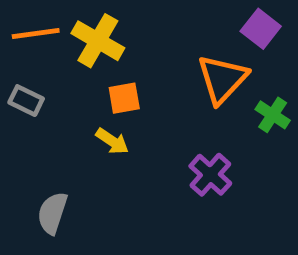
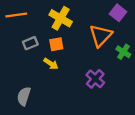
yellow cross: (98, 41) -> (61, 18), moved
gray rectangle: (26, 101) -> (30, 43), moved, turned -48

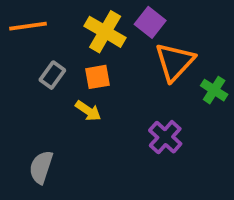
purple square: (118, 13) -> (150, 22), moved
gray rectangle: (30, 43) -> (52, 75), turned -32

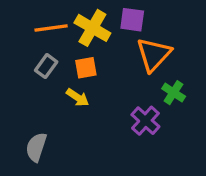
purple square: (150, 22) -> (132, 20), turned -30
orange line: (28, 26) -> (51, 28), moved
green cross: (214, 90) -> (174, 93), moved

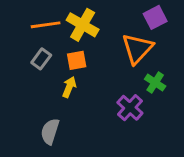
purple square: (132, 20) -> (155, 17), moved, turned -35
yellow arrow: (78, 97) -> (69, 87), turned -102
gray semicircle: (36, 147) -> (50, 131), moved

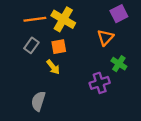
orange triangle: (137, 48) -> (105, 37), size x0.7
yellow arrow: (69, 87) -> (53, 67), turned 119
purple cross: (130, 108) -> (100, 83), turned 30

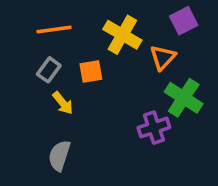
yellow cross: (63, 19) -> (122, 35), moved
green cross: (119, 64) -> (184, 98), size x1.5
yellow arrow: (53, 67) -> (63, 103), moved

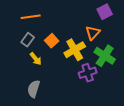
yellow cross: (122, 35) -> (75, 50), moved, turned 30
orange square: (91, 72) -> (52, 41), turned -32

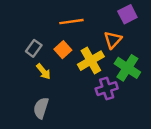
orange line: (31, 17) -> (71, 22), moved

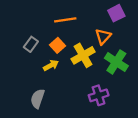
yellow arrow: (43, 71) -> (51, 65), moved, turned -80
purple cross: (107, 89) -> (99, 95), moved

